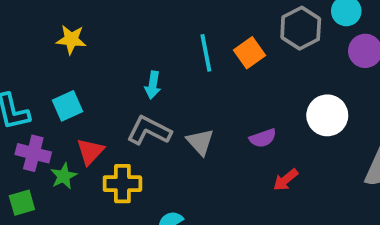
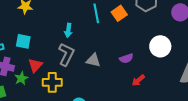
cyan square: (67, 106) -> (23, 41), turned 35
gray L-shape: (149, 131) -> (66, 54), turned 90
gray triangle: (200, 142) -> (93, 60), turned -35

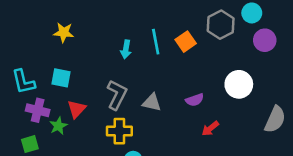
cyan arrow: (68, 30) -> (126, 49), moved
yellow cross: (52, 82) -> (119, 131), moved

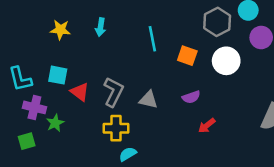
orange square: (186, 42) -> (187, 56), moved, turned -36
cyan arrow: (126, 49) -> (101, 27), moved
white circle: (239, 84) -> (226, 61), moved
red triangle: (77, 109) -> (80, 92), moved, turned -36

